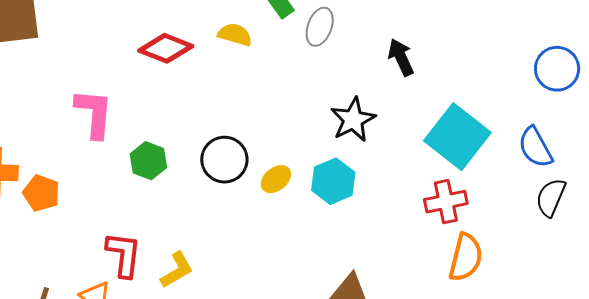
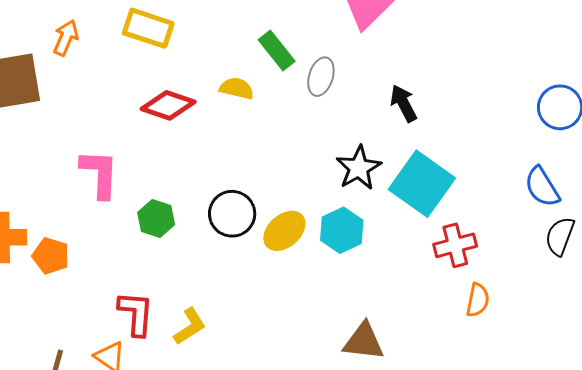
cyan square: (457, 137) -> (422, 184), moved
yellow ellipse: (276, 179) -> (284, 231), size x1.4
orange semicircle: (466, 257) -> (478, 300), size x0.7

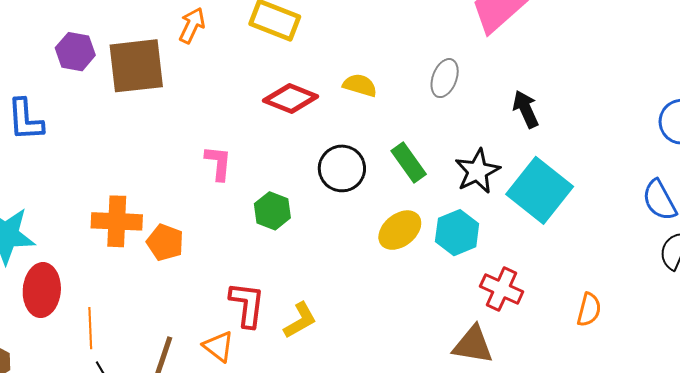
green rectangle: (277, 51) -> (409, 162), moved
pink L-shape: (100, 174) -> (218, 163), size x0.7
black circle: (232, 214) -> (342, 168), moved
red cross: (455, 245) -> (502, 289), moved, turned 36

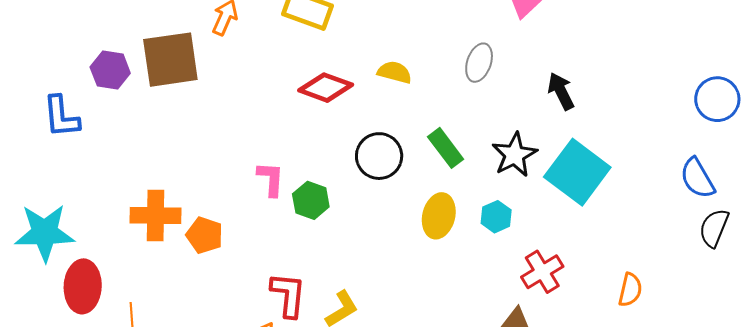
purple hexagon: (75, 52) -> (110, 70), moved
pink L-shape: (218, 163) -> (271, 179), moved
yellow ellipse: (400, 230) -> (439, 216), turned -36
cyan hexagon: (457, 233) -> (496, 217), size x0.7
red cross: (502, 289) -> (542, 272), turned 36

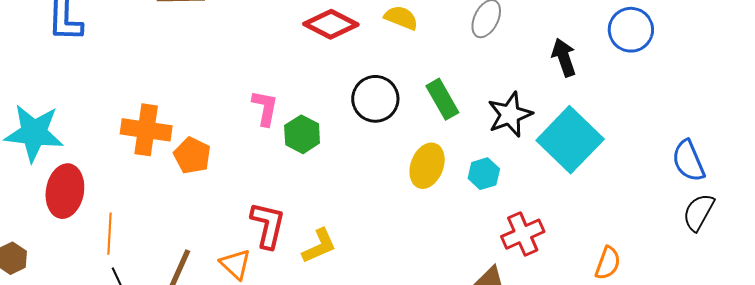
blue circle: (717, 99) -> (631, 30), moved

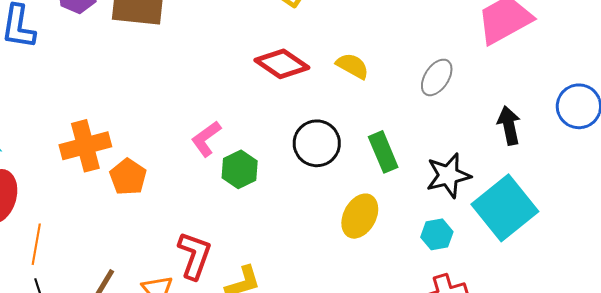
pink L-shape: (265, 108) -> (206, 139), turned -144
orange cross: (146, 130) -> (85, 146), turned -30
cyan hexagon: (484, 174) -> (437, 234), moved

